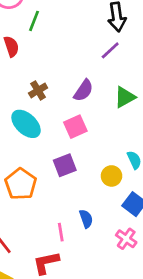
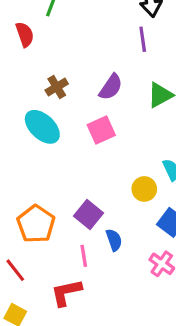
purple line: (110, 50) -> (143, 39), turned -55
purple square: (65, 165) -> (89, 214), moved, turned -30
orange pentagon: (21, 184) -> (36, 224), moved

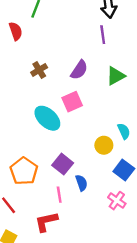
cyan ellipse: (42, 127) -> (47, 118), moved

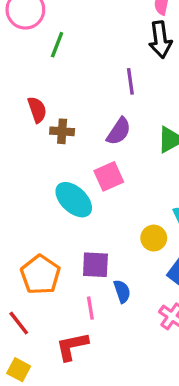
red semicircle: (16, 31) -> (37, 110), moved
purple line: (103, 35) -> (130, 81), moved
brown cross: (39, 70) -> (62, 131), turned 35
purple square: (63, 164) -> (95, 265), turned -36

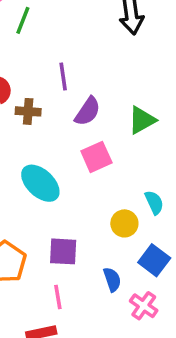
purple line: (130, 81) -> (63, 76), moved
pink square: (109, 176) -> (96, 157), moved
blue semicircle: (122, 291) -> (112, 279), moved

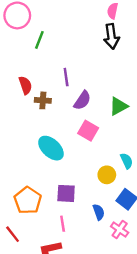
pink square: (96, 157) -> (88, 131), turned -36

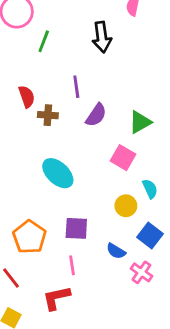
black arrow: (111, 36) -> (102, 37), moved
pink square: (88, 131) -> (123, 158), moved
blue semicircle: (99, 212) -> (116, 251), turned 140

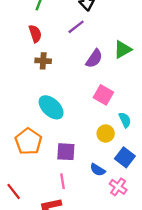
purple line: (76, 87) -> (76, 27), moved, turned 60
red semicircle: (27, 97) -> (35, 34), moved
purple semicircle: (96, 115) -> (94, 59), moved
green triangle: (140, 122) -> (123, 49), moved
orange pentagon: (29, 237) -> (28, 141), moved

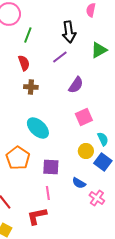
green triangle: (123, 49) -> (99, 50), moved
pink square: (103, 95) -> (84, 117), turned 36
blue square: (125, 157) -> (103, 162), moved

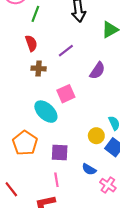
purple line: (60, 57) -> (66, 51), moved
purple semicircle: (76, 85) -> (97, 71), moved
pink square: (84, 117) -> (66, 94), moved

